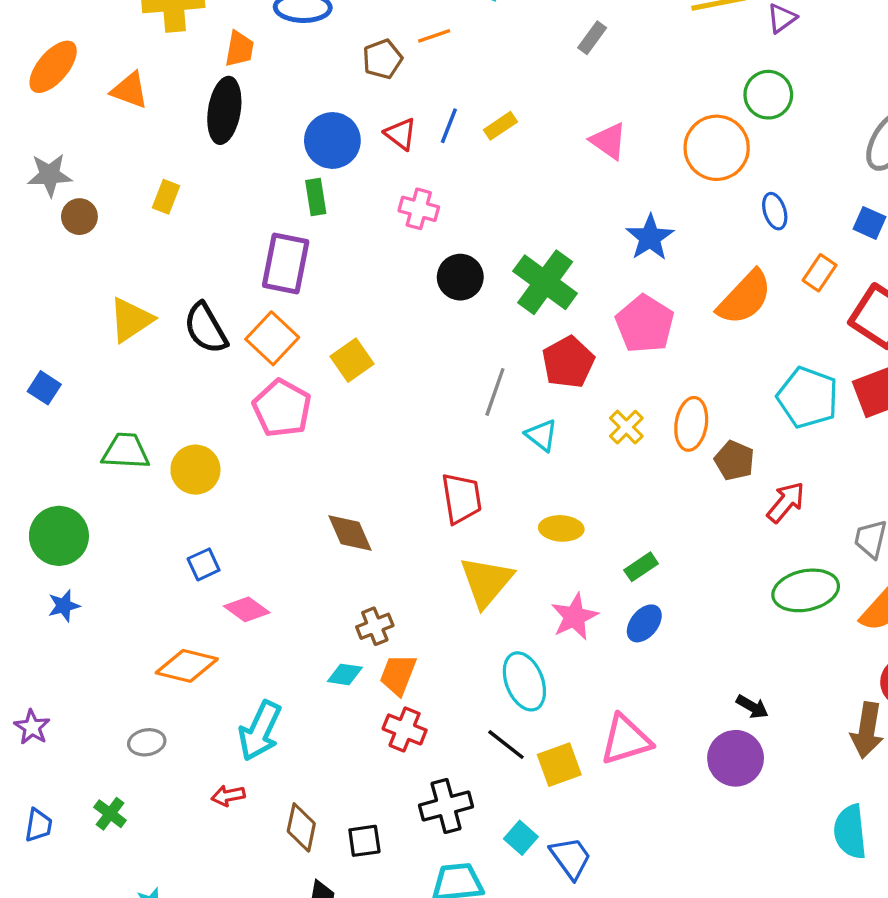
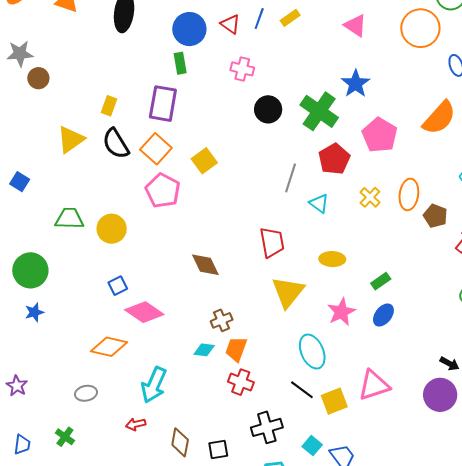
yellow rectangle: (166, 197) -> (109, 106), moved
blue star: (650, 238) -> (356, 84), moved
pink diamond: (247, 609) -> (144, 312), size x1.4

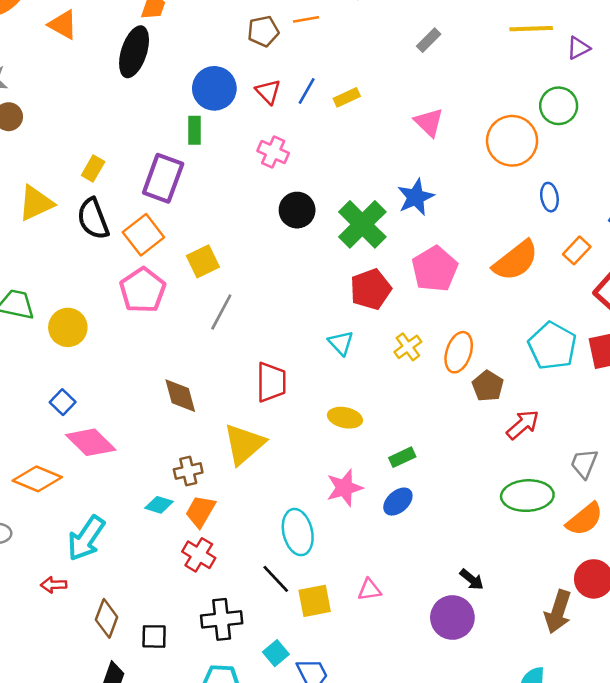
gray line: (291, 178) -> (221, 312), moved
blue square: (118, 286) -> (63, 402), turned -30
yellow triangle: (288, 292) -> (244, 444), moved
pink triangle: (374, 385) -> (369, 590), size x0.6

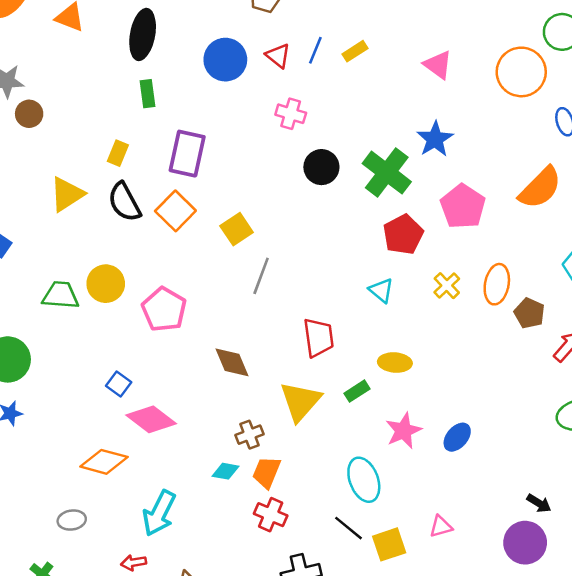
green rectangle: (194, 130) -> (148, 94), moved
pink pentagon: (143, 290) -> (164, 309), moved
yellow circle: (68, 327) -> (106, 284), moved
green rectangle: (402, 457) -> (357, 391), moved

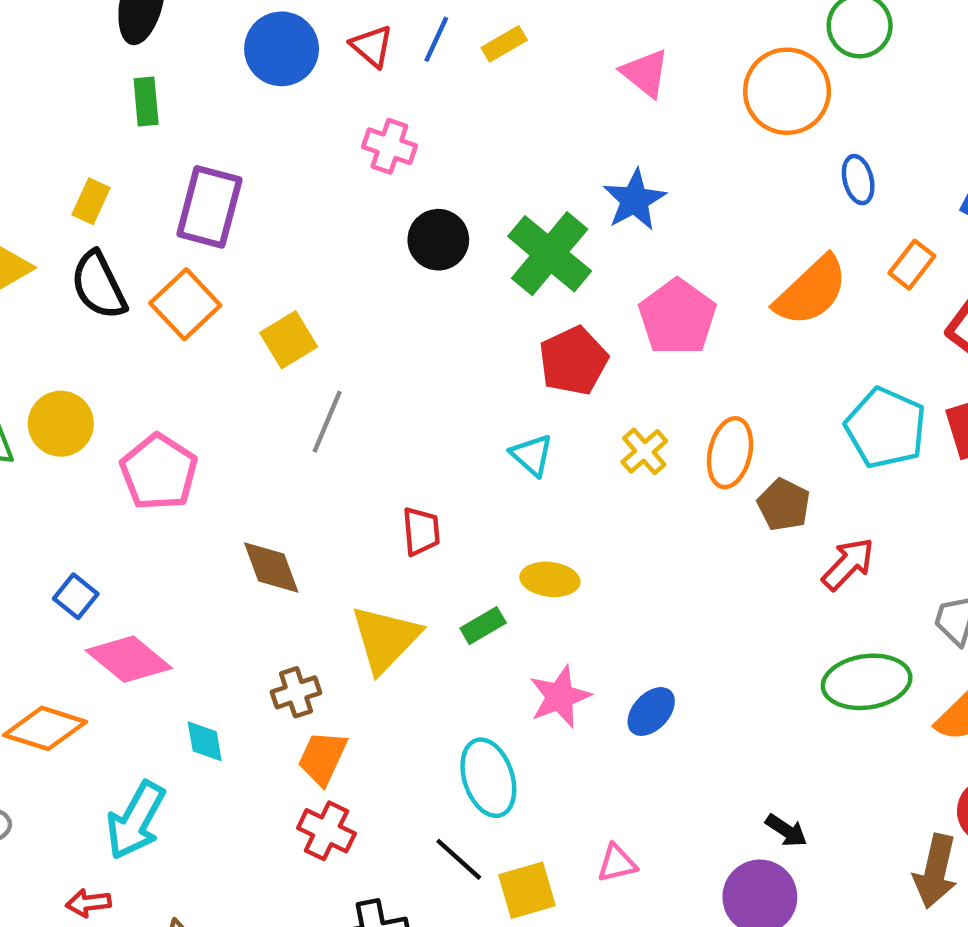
red trapezoid: (319, 338) -> (421, 531), size x0.7
cyan diamond: (226, 471) -> (205, 741), moved, turned 68

